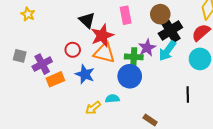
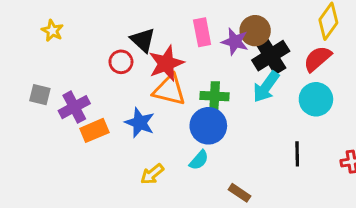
purple star: (147, 48) -> (235, 42), moved, turned -30
red circle: (73, 50) -> (121, 62), moved
cyan semicircle: (112, 99) -> (199, 160), moved, turned 136

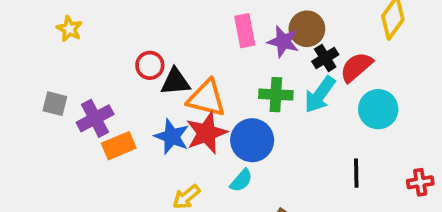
black triangle: (143, 40) -> (175, 82), moved, turned -48
black cross: (271, 56) -> (325, 58), size x0.6
red semicircle: (317, 59) -> (356, 67), moved
red star: (166, 63) -> (206, 133), moved
green cross: (215, 96) -> (276, 95), moved

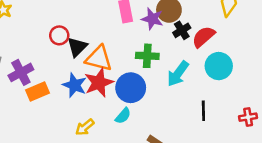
black triangle: (175, 82) -> (77, 47), turned -40
cyan arrow: (320, 95) -> (178, 74), moved

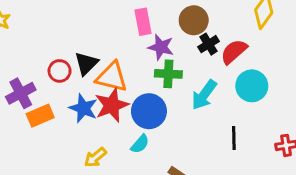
purple star: (152, 19) -> (161, 47), moved
red circle: (59, 35) -> (60, 71), moved

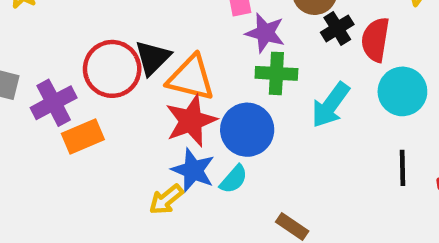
red semicircle: (234, 52) -> (375, 40), turned -40
red circle: (60, 71) -> (112, 69), size x1.6
blue star: (83, 108) -> (193, 170), moved
black line: (234, 138) -> (402, 168), moved

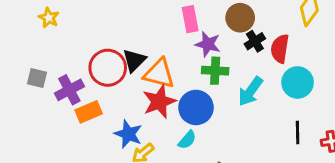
blue star: (193, 170) -> (128, 134), moved

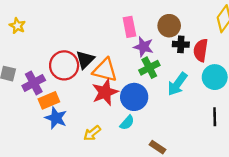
black cross: (255, 41) -> (181, 44), turned 35
green cross: (215, 71) -> (149, 68), turned -30
blue star: (128, 134) -> (56, 118), moved

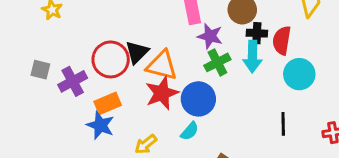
cyan arrow: (177, 84) -> (252, 57), moved, turned -35
orange rectangle: (49, 100) -> (108, 103), moved
black line: (215, 117) -> (283, 124), moved

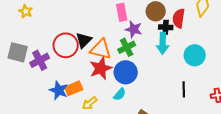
red semicircle: (282, 40) -> (179, 18), moved
green cross: (217, 62) -> (127, 47), moved
gray square: (40, 70) -> (18, 52), size x1.5
orange rectangle: (108, 103) -> (74, 88), moved

